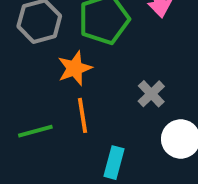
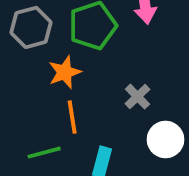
green line: (35, 131) -> (44, 153), moved

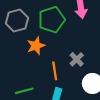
orange line: (72, 117) -> (55, 71), moved

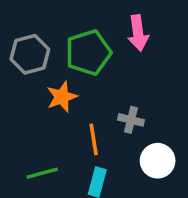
gray cross: (77, 59) -> (131, 120), turned -32

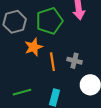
orange line: (94, 139) -> (52, 62), moved

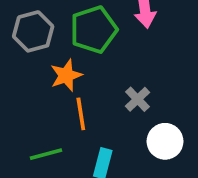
gray cross: (75, 61) -> (138, 99), turned 32
orange line: (52, 62) -> (81, 114), moved

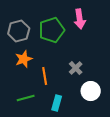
orange star: (66, 75) -> (24, 59), moved

